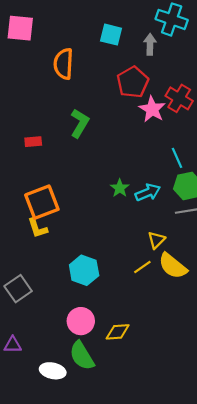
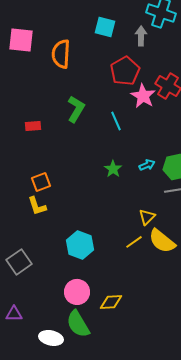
pink square: (20, 28) -> (21, 40), moved
cyan line: (177, 158) -> (116, 121), moved
cyan arrow: (148, 192) -> (147, 165), moved, size x0.7
orange square: (42, 202) -> (41, 182), size x0.6

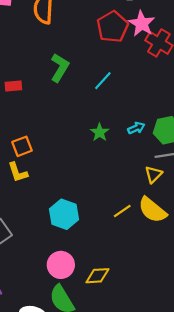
pink star: (143, 96) -> (142, 24), moved
cyan line: (116, 121) -> (103, 81), turned 66
yellow triangle: (147, 217) -> (153, 174), moved

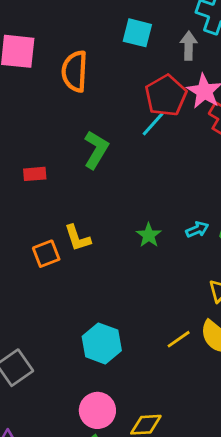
cyan line: (103, 81) -> (153, 124), moved
yellow L-shape: (18, 172) -> (77, 238), moved

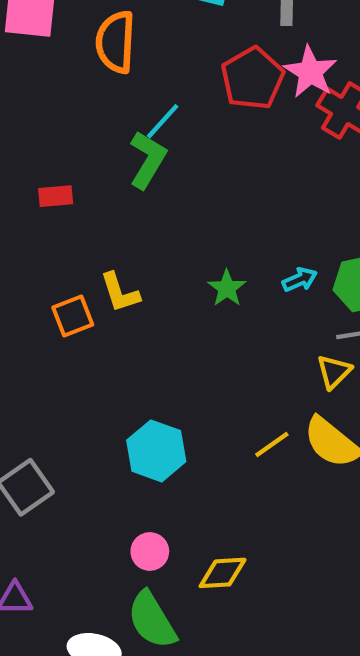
cyan line: (153, 124) -> (163, 121), moved
pink circle: (97, 410) -> (150, 551), size x0.7

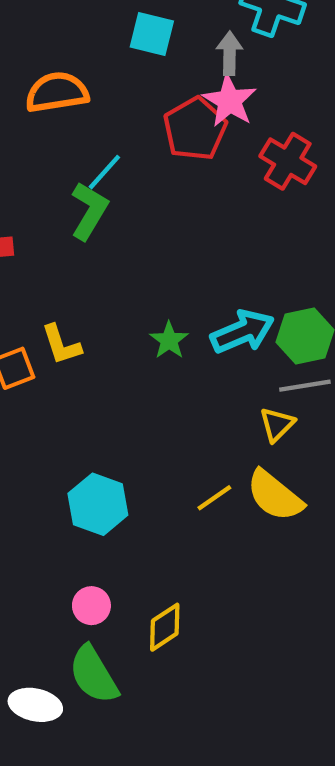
orange semicircle: (116, 42) -> (57, 92), turned 78
pink star: (310, 72) -> (229, 101), moved
cyan arrow: (300, 280) -> (242, 332), size x1.8
yellow diamond: (223, 573) -> (165, 627), turned -30

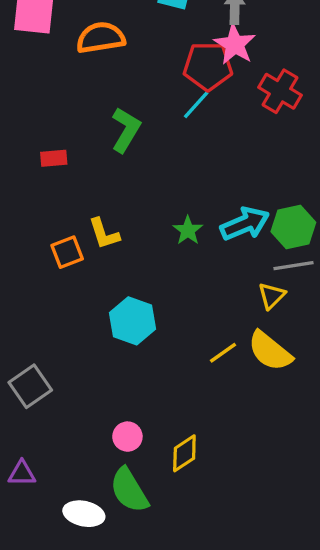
red pentagon: (195, 129) -> (208, 66), turned 30
cyan line: (104, 172) -> (196, 105), moved
cyan hexagon: (98, 504) -> (132, 321), moved

